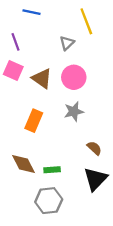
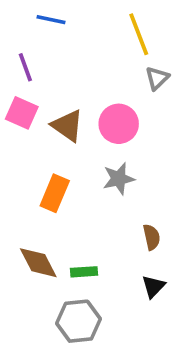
gray triangle: (67, 43) -> (157, 78), moved
brown semicircle: (94, 148) -> (152, 237), turned 35
black triangle: (95, 179) -> (153, 286), size x0.6

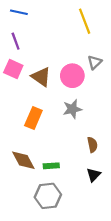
blue line: (51, 20) -> (19, 12), moved
gray triangle: (157, 78) -> (95, 62), moved

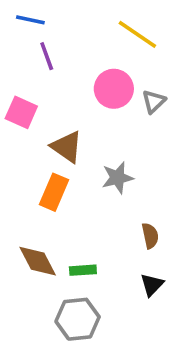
yellow line: (85, 21) -> (137, 34), turned -35
purple line: (16, 41) -> (47, 56), moved
pink circle: (72, 76) -> (114, 89), moved
brown triangle: (41, 77) -> (67, 147), moved

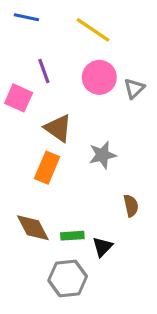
yellow line: (137, 34) -> (93, 30), moved
purple line: (47, 56) -> (44, 71), moved
black triangle: (152, 285) -> (102, 247), moved

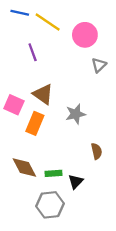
yellow line: (93, 30) -> (48, 22), moved
pink circle: (99, 77) -> (85, 35), moved
pink square: (19, 98) -> (14, 105), moved

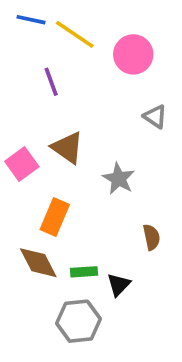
gray triangle: (99, 65) -> (155, 117), moved, turned -42
pink square: (14, 105) -> (22, 164), turned 30
gray star: (76, 114) -> (119, 179), turned -30
orange rectangle: (35, 123) -> (55, 217), moved

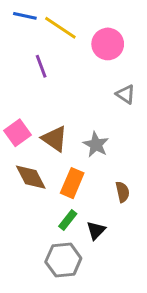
brown triangle: (67, 148) -> (54, 139), moved
orange rectangle: (55, 217) -> (72, 183), moved
brown diamond: (38, 263) -> (31, 177), moved
green rectangle: (84, 272) -> (68, 220), turned -48

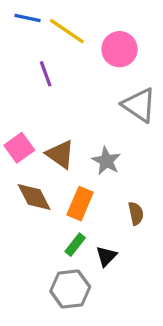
gray triangle: (125, 94) -> (139, 105), size x1.6

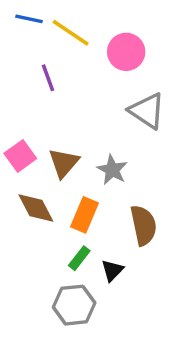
brown triangle: (60, 154) -> (64, 163), turned 36
brown semicircle: (136, 213) -> (143, 225), size x1.6

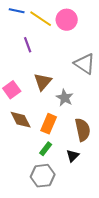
pink circle: (126, 52) -> (67, 20), moved
brown triangle: (64, 163) -> (43, 82), moved
black triangle: (112, 270) -> (73, 156), moved

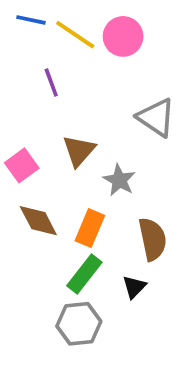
green rectangle: (46, 149) -> (84, 274), size x1.5

